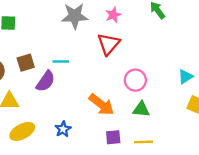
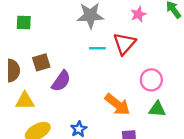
pink star: (113, 15) -> (138, 14), moved
cyan line: (61, 61) -> (97, 48), moved

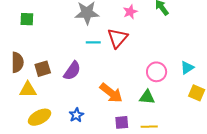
brown square: (41, 62) -> (43, 69), moved
pink circle: (151, 80) -> (157, 72), moved
purple semicircle: (61, 81) -> (72, 71), moved

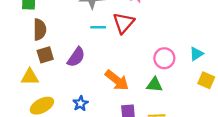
brown semicircle: (17, 62) -> (40, 30), moved

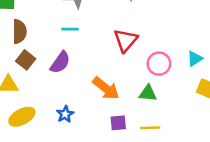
red triangle: (124, 23) -> (126, 40), moved
cyan line: (98, 27) -> (70, 29), moved
brown square: (45, 55) -> (26, 60), turned -35

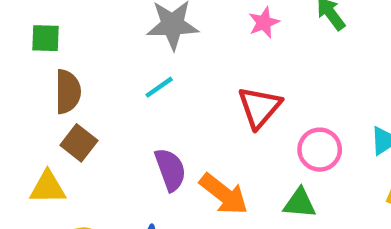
cyan line: (70, 29) -> (159, 87), turned -35
purple semicircle: (60, 62) -> (170, 170), moved, turned -55

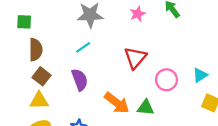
purple semicircle: (170, 170) -> (80, 80), moved
yellow triangle: (48, 187) -> (39, 101), moved
green triangle: (300, 203) -> (146, 108), moved

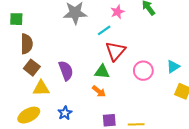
cyan line: (83, 47) -> (104, 30), moved
yellow triangle: (39, 101) -> (41, 88), moved
orange arrow: (117, 103) -> (99, 91), size x0.6
green triangle: (146, 108) -> (102, 72), moved

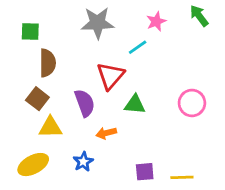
green square: (16, 19) -> (30, 31), moved
brown semicircle: (27, 44) -> (47, 63), moved
red triangle: (115, 51) -> (110, 76), moved
orange arrow: (99, 91) -> (106, 133), moved, turned 128

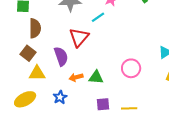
pink circle: (192, 103) -> (131, 68), moved
green triangle: (135, 104) -> (96, 77), moved

